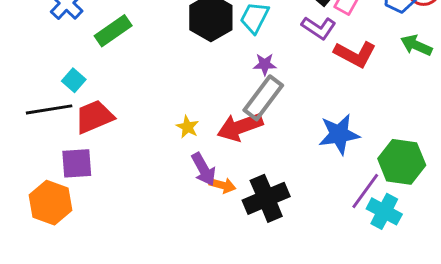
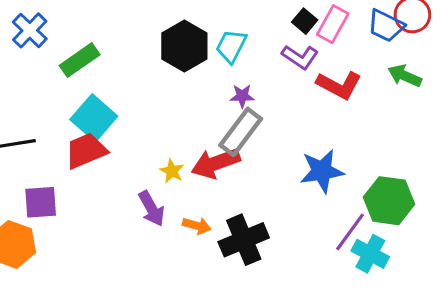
cyan square: (74, 80) -> (94, 118), moved, size x1.8
red trapezoid: (94, 117) -> (86, 151), moved
yellow star: (187, 127) -> (172, 171), moved
purple arrow: (204, 169) -> (152, 208), moved

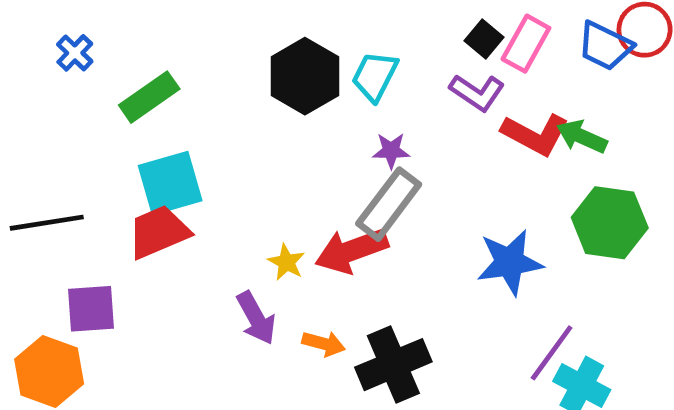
blue cross: (30, 30) -> (75, 53), size x0.7
green arrow: (405, 76) -> (582, 137), moved
cyan square: (94, 118) -> (170, 183), turned 33
green hexagon: (389, 201) -> (610, 223), moved

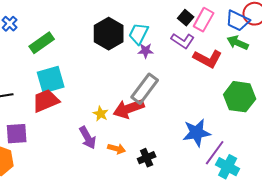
green arrow: (582, 137) -> (238, 43), moved
purple star: (391, 151) -> (146, 51), moved
blue star: (510, 262) -> (197, 133), moved
black cross: (393, 365) -> (147, 158), size x0.6

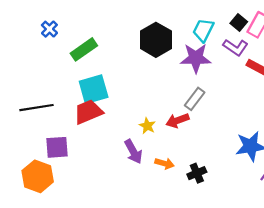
cyan trapezoid: (139, 34) -> (203, 30), moved
purple star: (146, 51) -> (196, 58), size x1.8
gray rectangle: (145, 89) -> (195, 99), size x0.7
red arrow: (129, 109) -> (177, 120), size x0.7

